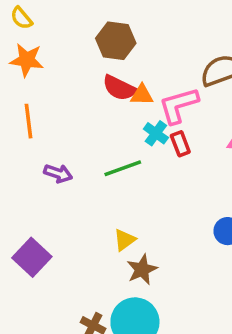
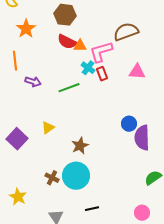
orange star: (27, 60) -> (26, 29), moved, turned 30
purple arrow: (58, 173) -> (33, 82), moved
yellow triangle: (124, 240) -> (48, 128), moved

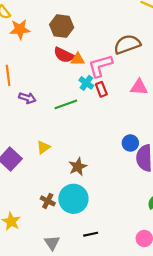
orange star: (26, 29) -> (20, 29), moved, turned 30

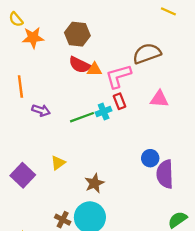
cyan cross: (86, 83) -> (104, 112), moved, turned 32

